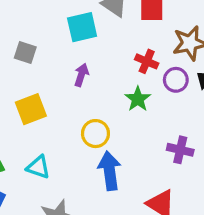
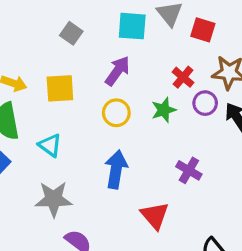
purple arrow: (81, 75) -> (118, 71), size x1.4
yellow circle: (95, 134) -> (116, 113), moved

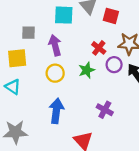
gray square: (71, 33) -> (29, 33), moved, turned -32
purple arrow: (118, 71) -> (55, 45), turned -48
cyan triangle: (50, 145) -> (13, 87), moved

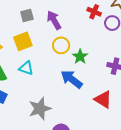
green star: (87, 70) -> (80, 57), moved
blue arrow: (56, 111) -> (72, 79), turned -45

